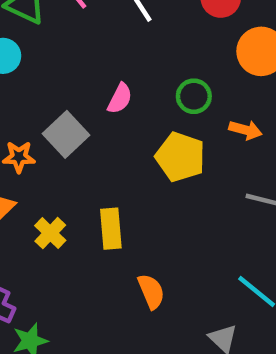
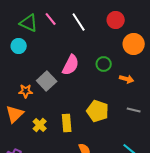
pink semicircle: (120, 98) -> (71, 65), size x1.5
yellow pentagon: (180, 157) -> (98, 111), moved

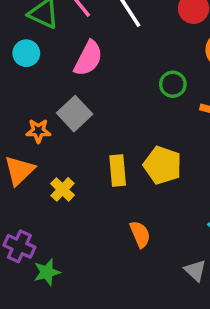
pink semicircle: (71, 65) -> (88, 58), moved
yellow rectangle: (67, 123) -> (118, 170), moved

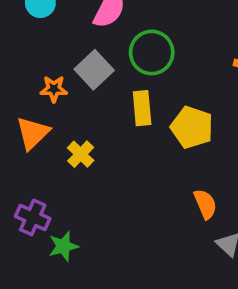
green circle: (173, 84) -> (152, 52), moved, size x1.5
yellow rectangle: (118, 170) -> (142, 108), moved
orange semicircle: (140, 234) -> (205, 204), moved

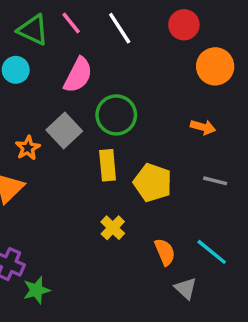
orange star: (54, 89) -> (28, 148), turned -30
yellow cross: (81, 154) -> (113, 228), moved

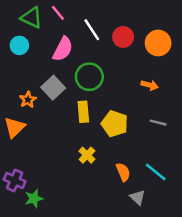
red circle: (184, 25) -> (123, 37), moved
white line: (120, 28) -> (92, 30), moved

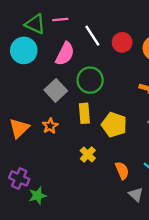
pink line: (58, 13) -> (60, 20), turned -56
cyan circle: (19, 45) -> (24, 50), size x1.5
orange star: (28, 100) -> (50, 126), moved

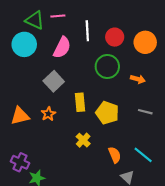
white line: (92, 36) -> (87, 31), turned 30
green circle: (90, 80) -> (107, 66), moved
orange triangle: (19, 128) -> (20, 116), turned 30

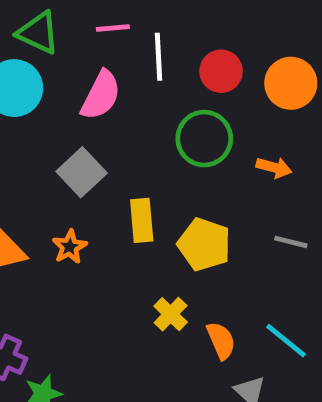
pink line: (58, 16) -> (113, 28), moved
yellow cross: (83, 140) -> (171, 314), moved

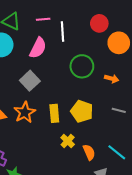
red circle: (221, 71) -> (99, 23), moved
yellow rectangle: (142, 220) -> (54, 113), moved
orange star: (70, 247) -> (25, 112), size x1.5

